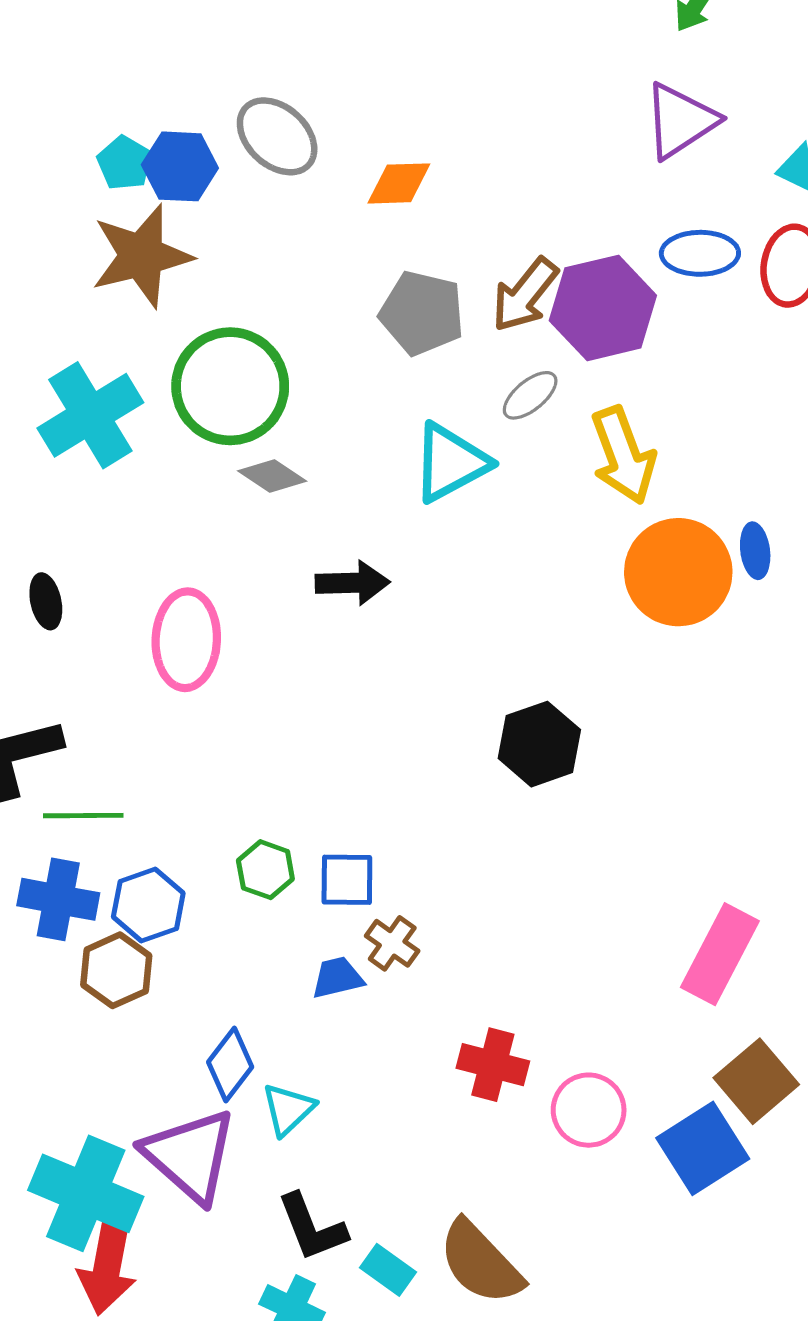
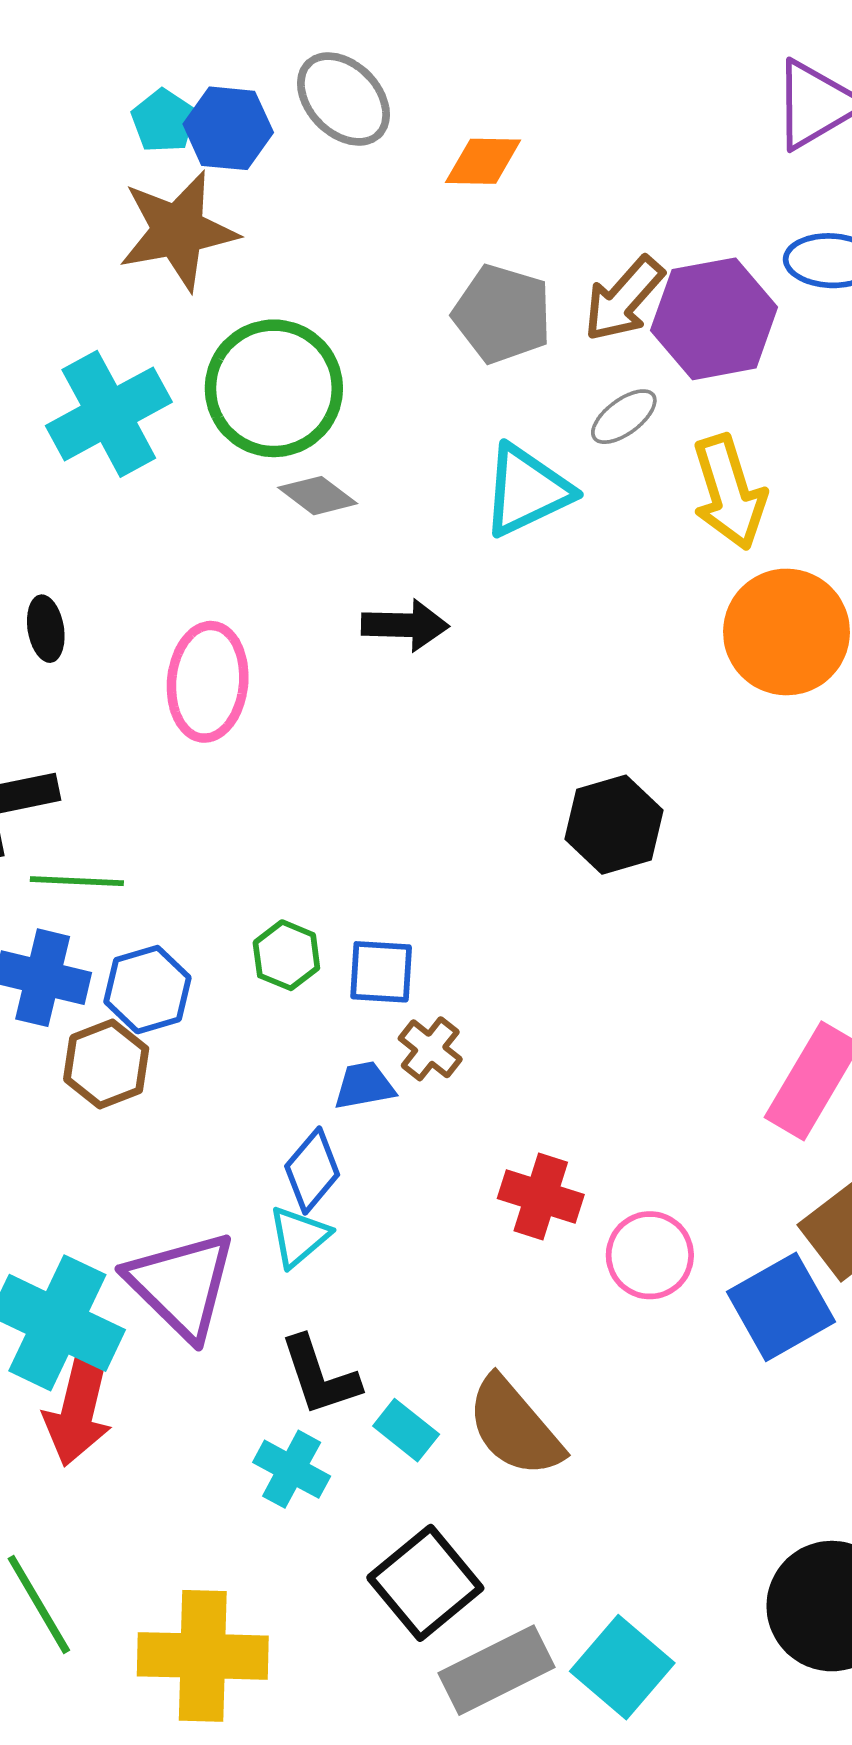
blue diamond: (230, 1065) -> (312, 1170), moved

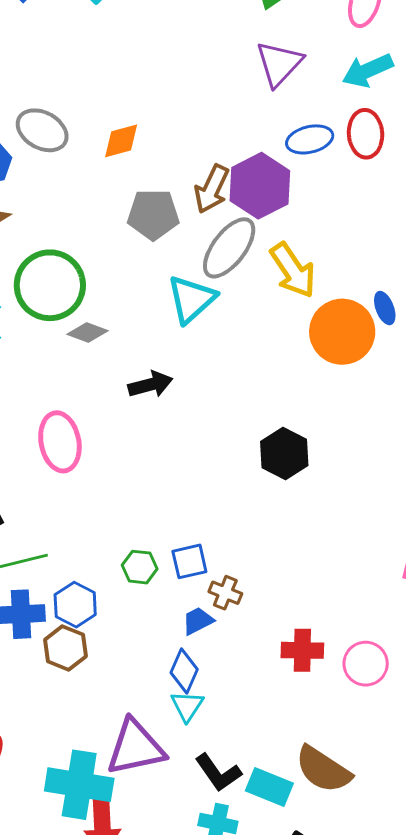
gray ellipse: (624, 417) -> (229, 248), size x1.8
purple triangle: (181, 1285) -> (136, 747), turned -40
cyan rectangle: (406, 1430) -> (269, 787), size x1.4

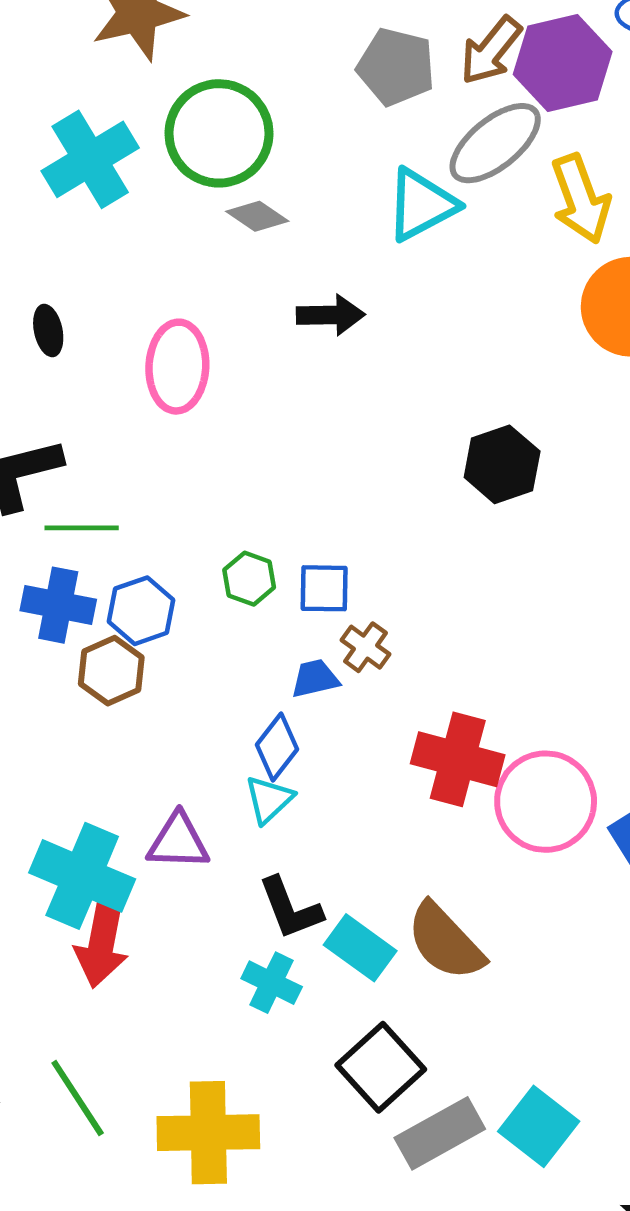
red cross: (302, 650) -> (458, 759), size x1.4
pink circle: (366, 664) -> (546, 802), size x1.5
purple triangle: (136, 747) -> (178, 842), size x0.7

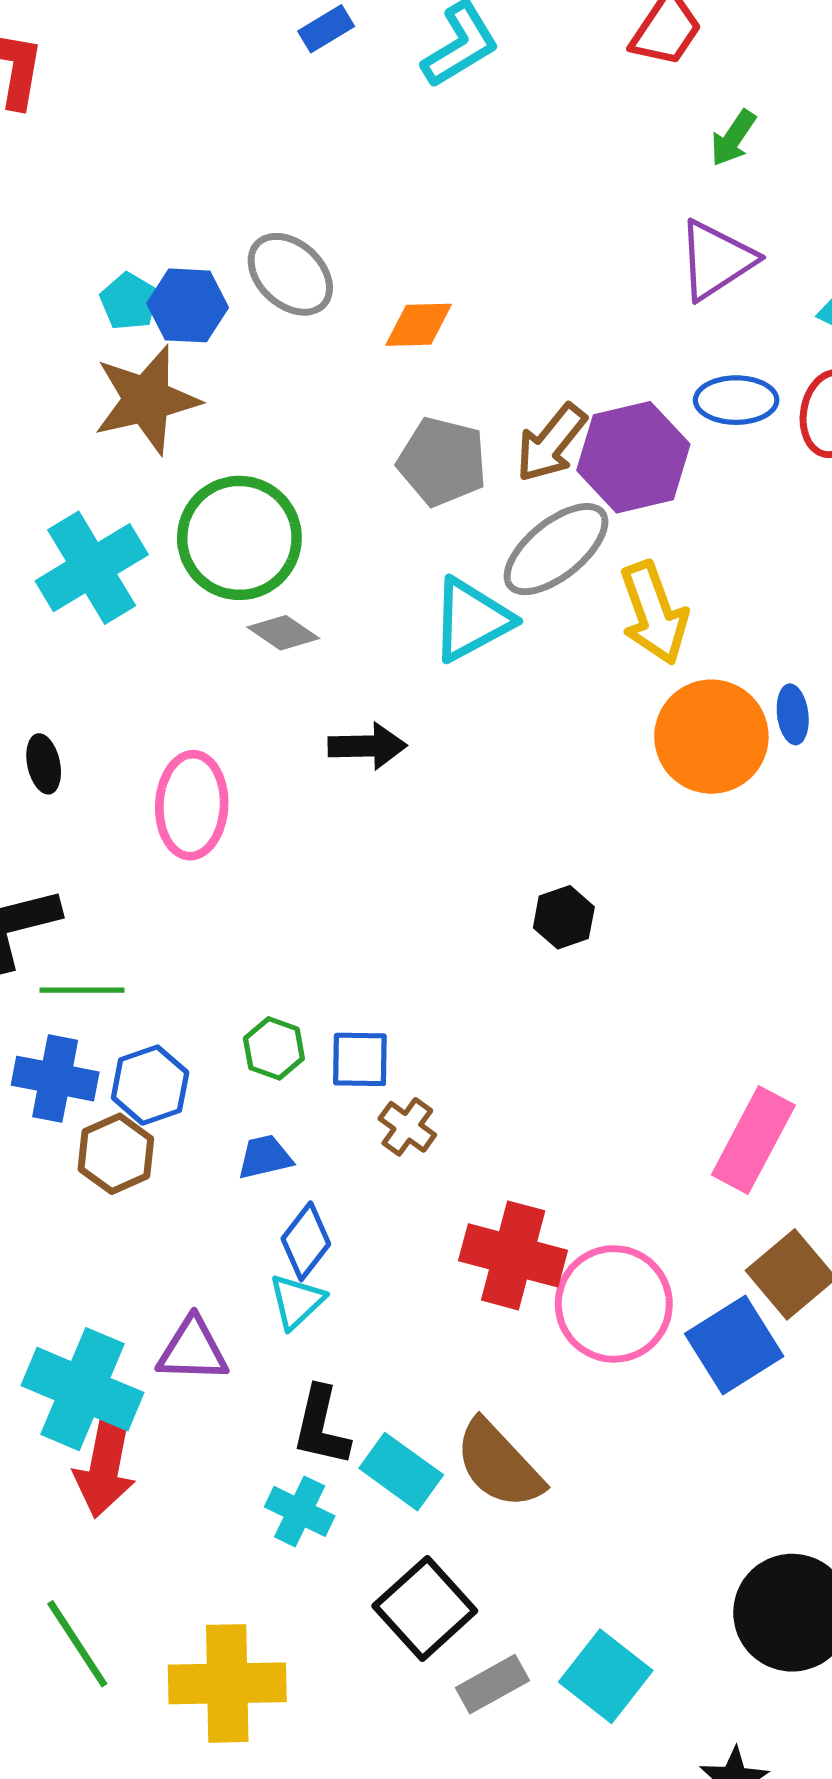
black hexagon: (502, 464) -> (564, 917), size x0.7
blue trapezoid: (315, 678) -> (265, 1157), moved
black L-shape: (290, 908) -> (321, 1426), turned 34
gray rectangle: (440, 1133) -> (492, 1684), size x0.7

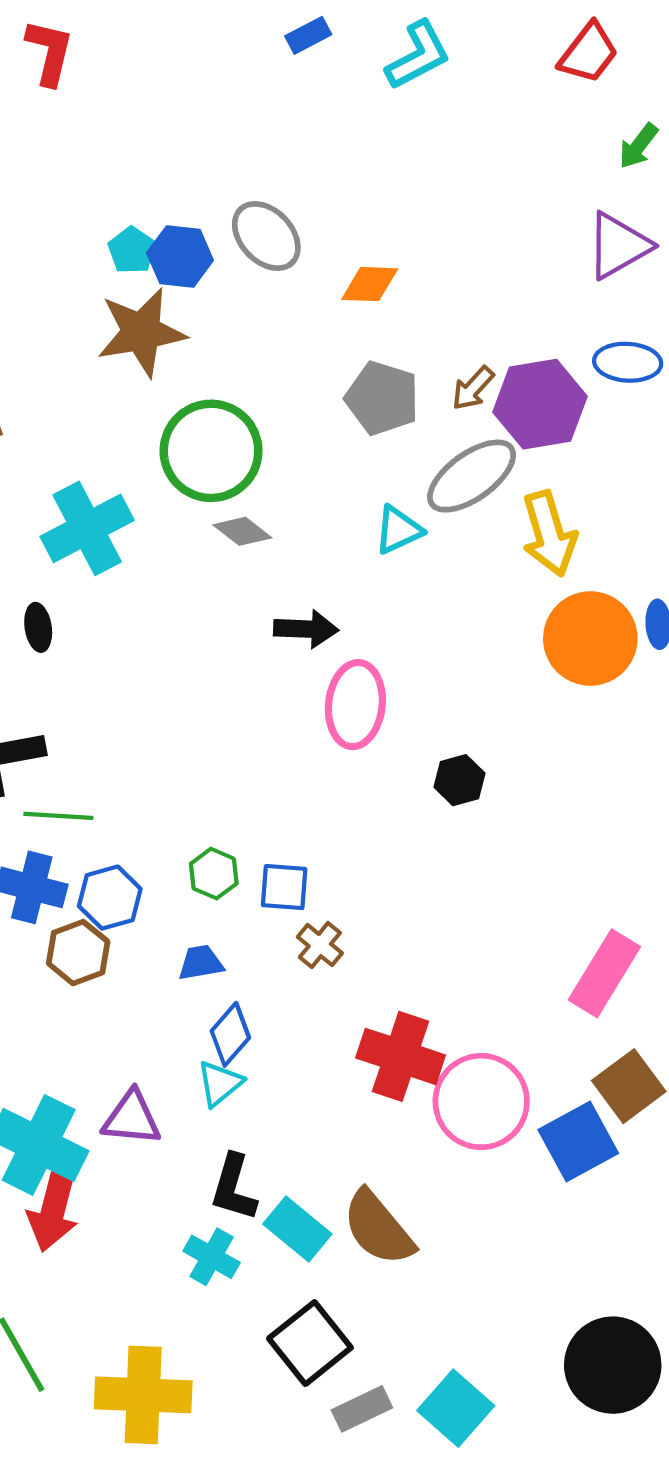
brown arrow: (551, 443) -> (473, 388), size x0.7
cyan cross: (92, 568) -> (87, 528), moved
cyan triangle: (471, 620) -> (398, 530), size x0.7
pink ellipse: (192, 805) -> (355, 705), moved

